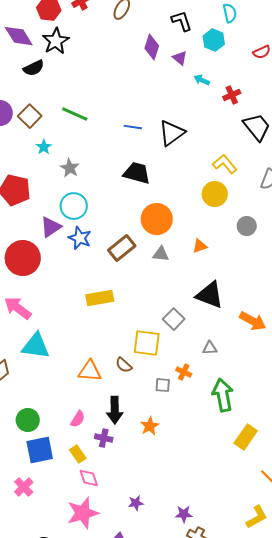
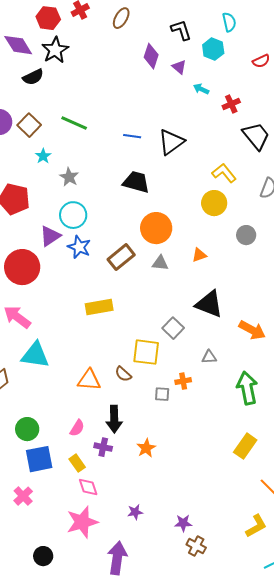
orange cross: (184, 372) -> (183, 381), turned -35
green arrow: (223, 395) -> (247, 388), moved
orange star: (150, 426) -> (146, 448), moved

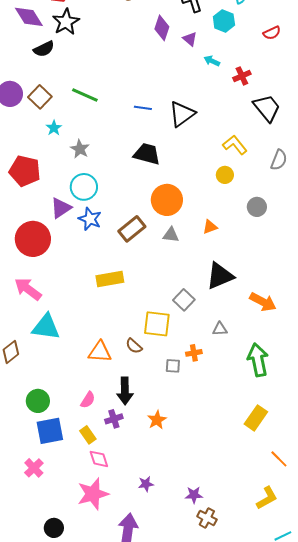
yellow circle: (214, 203) -> (225, 175), size x0.7
black triangle: (209, 304) -> (220, 276), turned -44
purple cross: (103, 447) -> (114, 419), turned -30

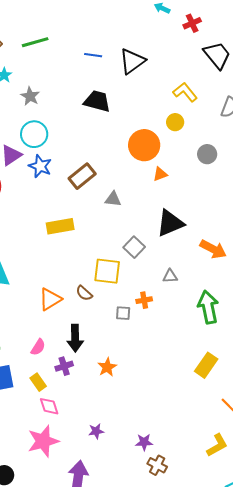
green line: (85, 95) -> (35, 42), turned -40
orange circle: (167, 200) -> (144, 145), moved
gray triangle: (171, 235) -> (113, 199), moved
orange triangle: (100, 352) -> (50, 299), turned -35

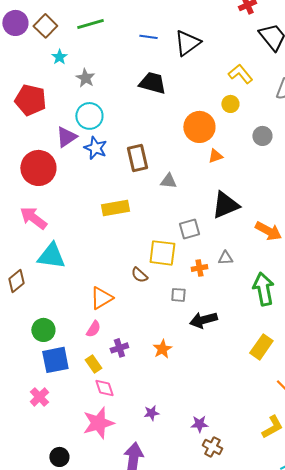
brown rectangle: (82, 176) -> (137, 158), turned -64
gray square: (134, 247) -> (189, 229), turned 30
orange triangle: (50, 299) -> (101, 298), moved
orange cross: (144, 300) -> (199, 268), moved
black arrow: (75, 338) -> (203, 320), moved, turned 76

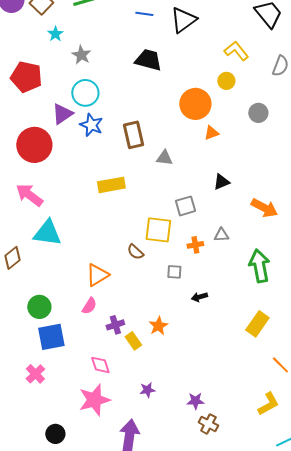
black triangle: (225, 205) -> (221, 182), size x0.6
black arrow: (203, 320) -> (199, 297), size x0.6
yellow rectangle: (93, 364) -> (133, 341), moved

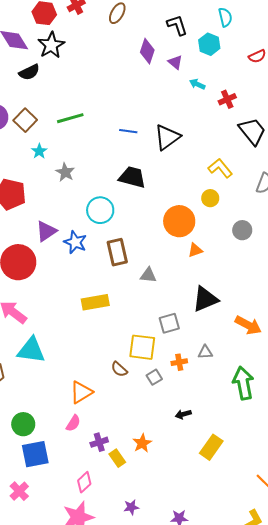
cyan circle: (85, 93) -> (100, 210), moved
black triangle: (221, 182) -> (205, 299), size x1.6
gray square: (174, 272) -> (154, 377), moved, turned -35
yellow rectangle: (257, 324) -> (211, 447), moved
pink diamond: (100, 365) -> (84, 482), turned 65

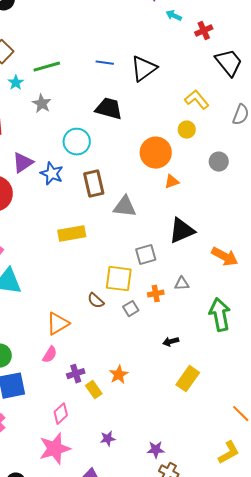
green line: (70, 118) -> (47, 67), moved
gray triangle: (148, 275) -> (125, 207), size x1.4
black arrow: (183, 414) -> (171, 342), moved

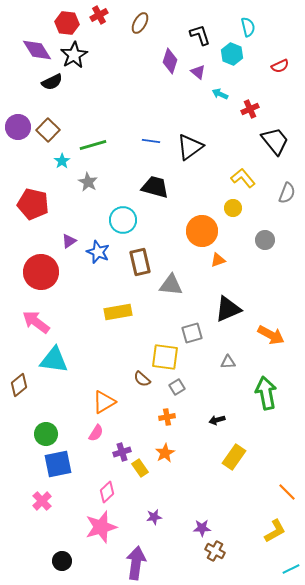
purple triangle: (23, 163) -> (69, 241), size x0.7
orange cross: (156, 294) -> (167, 417), moved

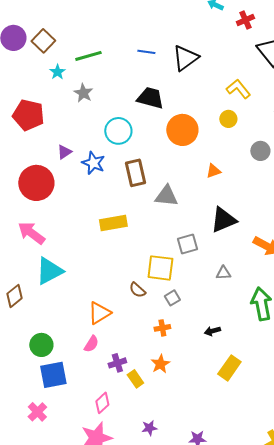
orange circle: (202, 231) -> (182, 130), moved
cyan triangle: (54, 360) -> (49, 271), turned -36

